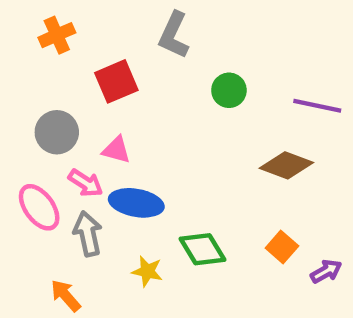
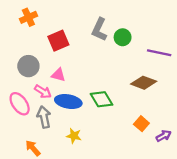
gray L-shape: (174, 35) -> (99, 30), moved
green circle: (229, 90) -> (123, 37), moved
green diamond: (202, 249) -> (102, 99), moved

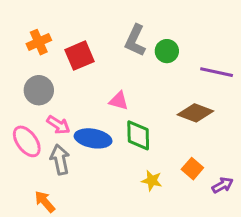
orange cross: (28, 17) -> (39, 42), moved
pink triangle: (58, 75) -> (119, 101), moved
green diamond: (102, 99) -> (138, 135), turned 30
yellow star: (74, 136) -> (152, 181), moved

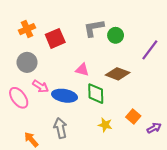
gray L-shape: (135, 41) -> (94, 28), turned 55
purple line: (217, 72) -> (150, 50), turned -65
brown diamond: (195, 113) -> (118, 74), moved
gray arrow: (60, 160) -> (60, 128), moved

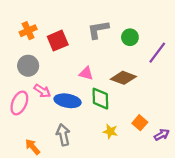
green circle: (116, 35) -> (130, 37), moved
pink ellipse: (19, 98) -> (19, 103), turned 60

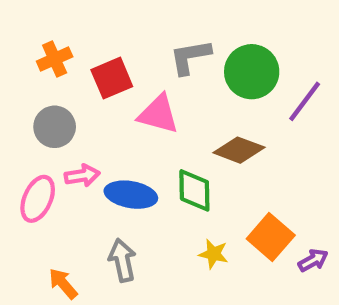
green circle: (130, 37) -> (252, 72), size x1.6
pink triangle: (86, 73) -> (158, 114), moved, size x1.5
pink arrow: (42, 91) -> (82, 176), turned -42
orange square: (140, 123) -> (271, 237), size x1.5

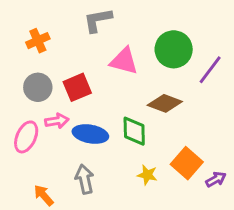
gray L-shape: (190, 57) -> (98, 20), moved
red square: (112, 78) -> (77, 87), moved
pink triangle: (158, 114) -> (124, 61), moved

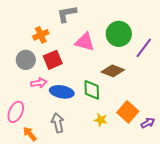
orange cross: (38, 41) -> (41, 35), moved
pink ellipse: (26, 137) -> (16, 112), moved

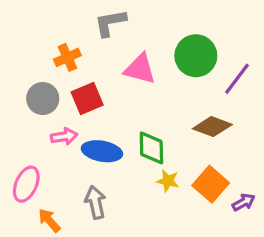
brown diamond: (113, 71) -> (212, 127), moved
yellow star: (101, 120) -> (168, 181), moved

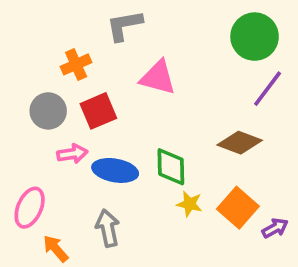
green circle: (196, 56) -> (255, 37), moved

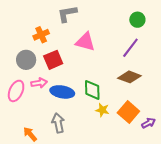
green circle: (255, 37) -> (137, 20), size x0.6
purple line: (268, 89) -> (130, 48), moved
pink ellipse: (30, 208) -> (16, 91), moved

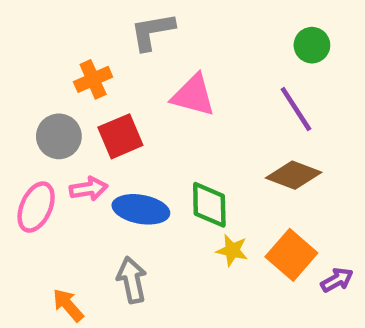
purple line: (130, 48) -> (296, 109), turned -70

